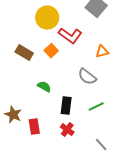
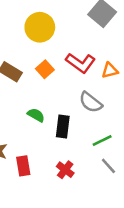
red L-shape: (70, 36) -> (80, 63), moved
black rectangle: (66, 106) -> (63, 126), moved
gray line: (101, 145) -> (108, 166), moved

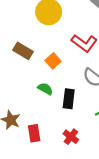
orange square: (45, 69) -> (53, 61), moved

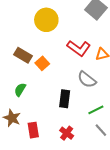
orange square: (53, 61) -> (42, 63), moved
green semicircle: (45, 89) -> (20, 90), moved, turned -88

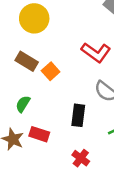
yellow circle: (46, 20) -> (34, 18), moved
red rectangle: (33, 130) -> (39, 134), moved, turned -63

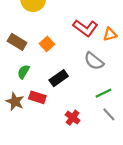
brown rectangle: (27, 61) -> (17, 42), moved
black rectangle: (78, 115) -> (59, 78), moved, turned 48

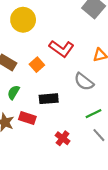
red L-shape: (85, 28) -> (61, 49), moved
black rectangle: (59, 78) -> (49, 99), turned 30

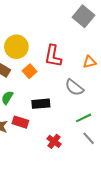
yellow circle: (23, 20) -> (16, 47), moved
red L-shape: (61, 49) -> (53, 56), turned 65

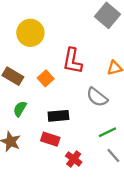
yellow circle: (16, 47) -> (30, 33), moved
red rectangle: (20, 122) -> (50, 139), moved

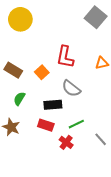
yellow circle: (30, 33) -> (20, 19), moved
gray semicircle: (97, 97) -> (71, 88), moved
green line: (108, 132) -> (76, 124), moved

